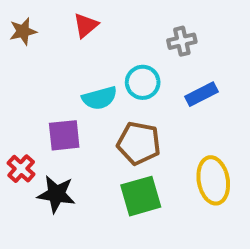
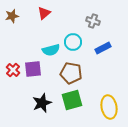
gray cross: (182, 41) -> (93, 21), turned 32
red cross: (21, 169) -> (13, 70), moved
yellow ellipse: (213, 180) -> (109, 107), moved
black star: (56, 194) -> (42, 103), moved, turned -30

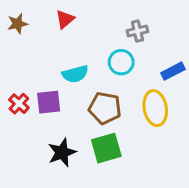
gray cross: (93, 21) -> (137, 31), turned -32
cyan circle: (73, 42) -> (121, 62), moved
blue rectangle: (103, 48) -> (173, 71), moved
yellow ellipse: (109, 107) -> (155, 108), moved

